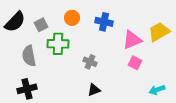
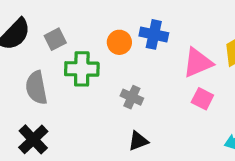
orange circle: (72, 18) -> (119, 42), moved
black cross: (27, 89) -> (33, 139), turned -30

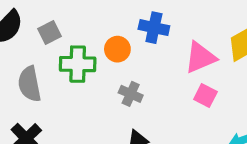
orange circle: (119, 42) -> (117, 49), moved

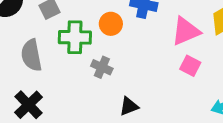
gray cross: (131, 94) -> (102, 67), moved

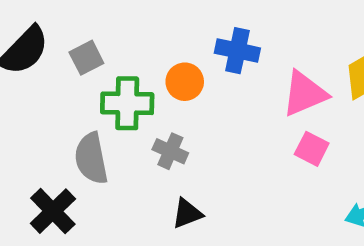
gray semicircle: (31, 55) -> (91, 158), moved
black triangle: (129, 106) -> (187, 213), moved

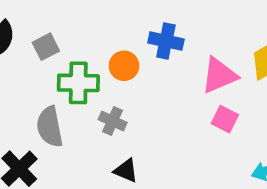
black triangle: (187, 213) -> (126, 171), turned 44

